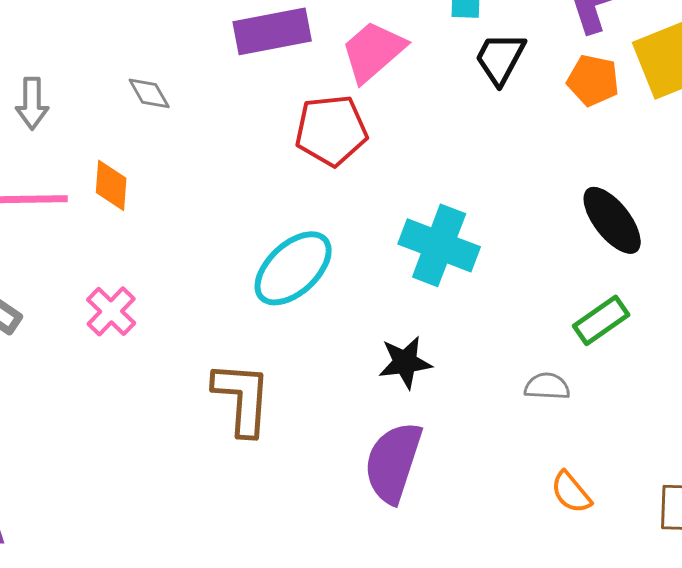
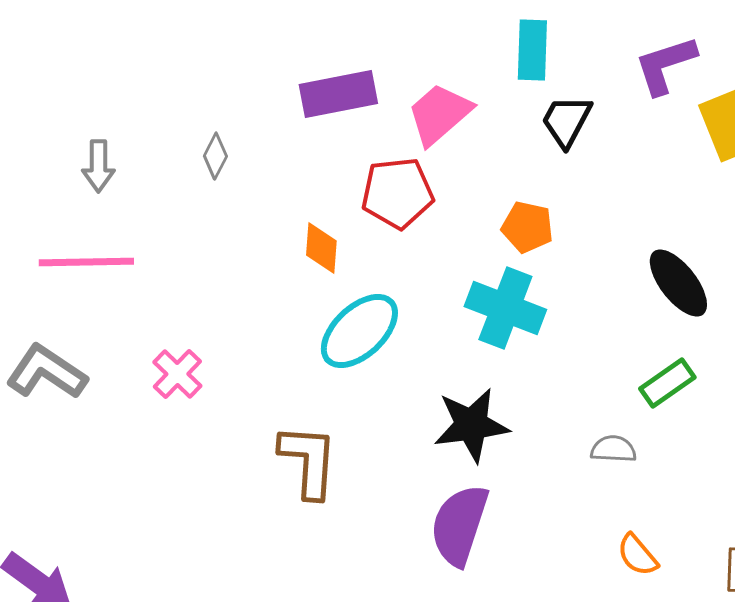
orange pentagon: (593, 80) -> (527, 227), moved
gray diamond: (149, 93) -> (215, 156), turned 57
orange diamond: (111, 185) -> (321, 248), moved
black star: (405, 362) -> (471, 425), size x1.4

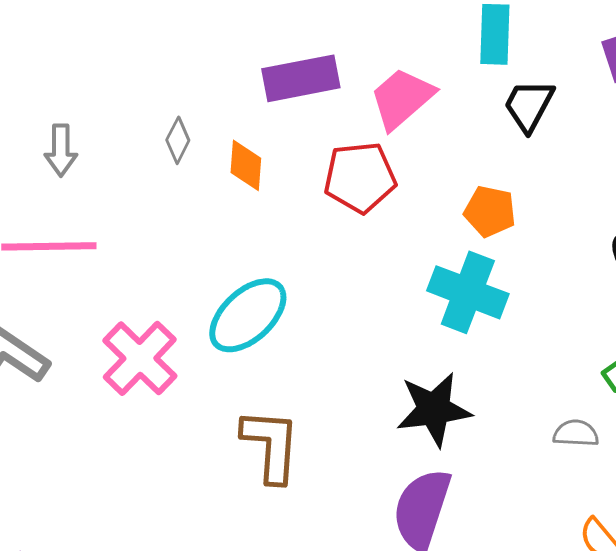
orange diamond: (321, 248) -> (246, 165), moved
cyan ellipse: (359, 331) -> (248, 315), moved
pink cross: (177, 374) -> (140, 358), size x1.5

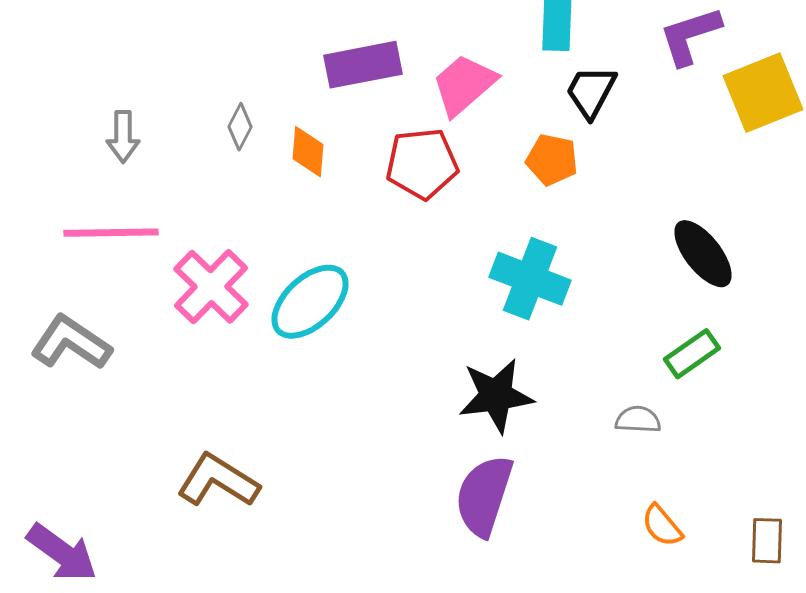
orange pentagon: (490, 211) -> (552, 160), moved
pink cross: (140, 358) -> (211, 287), moved
brown L-shape: (271, 445) -> (218, 481), moved, turned -62

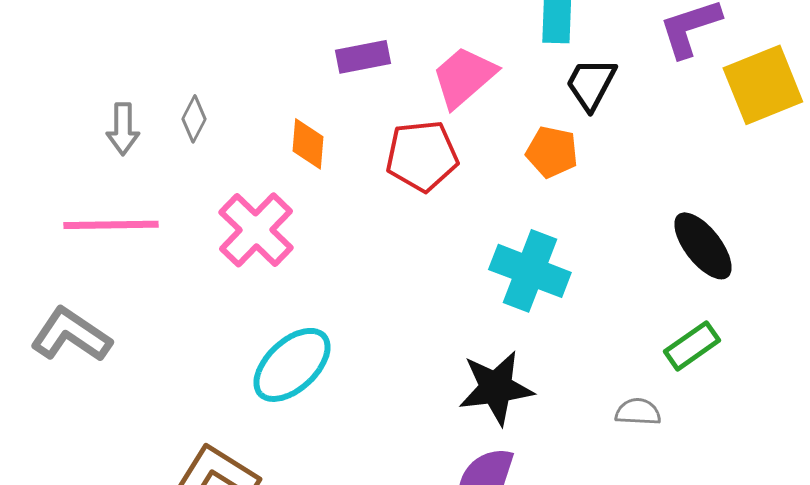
purple rectangle: (363, 65) -> (363, 57), size x0.7
gray diamond: (240, 127) -> (194, 119), moved
pink cross: (211, 287) -> (256, 230), moved
cyan ellipse: (310, 302) -> (292, 365), moved

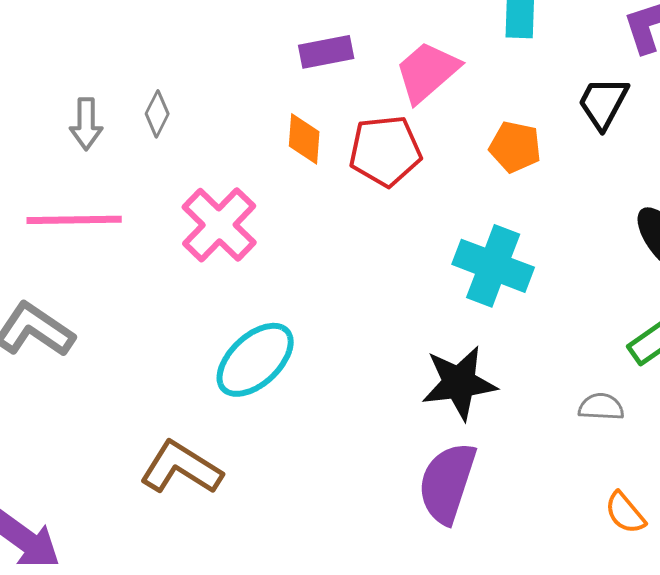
black trapezoid: (591, 84) -> (603, 103), moved
orange diamond: (308, 144) -> (304, 139), moved

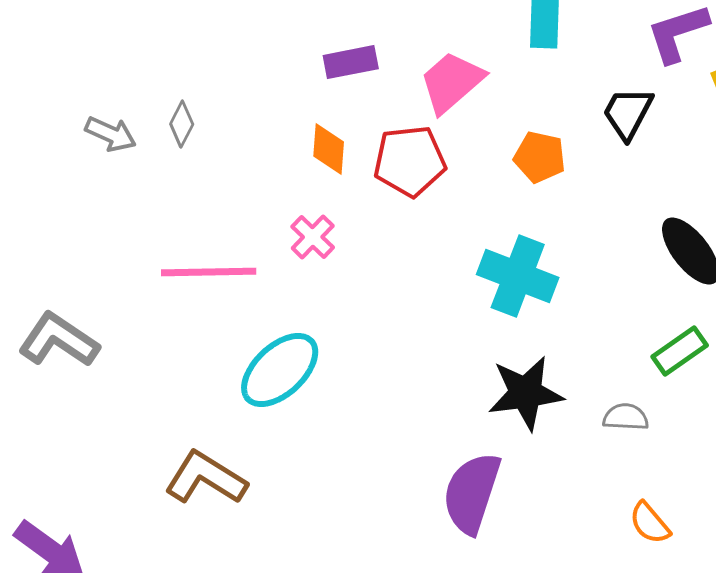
gray arrow: (86, 124) -> (111, 134), turned -66
pink line: (74, 220) -> (209, 272), moved
pink cross: (219, 225) -> (313, 237), moved, size x0.6
black star: (459, 383) -> (526, 393), moved

